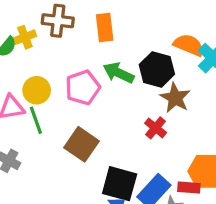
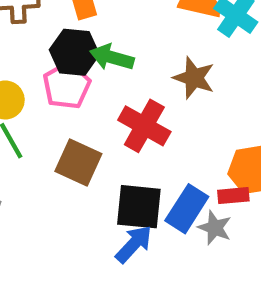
black hexagon: (157, 69) -> (74, 52), moved
red cross: (156, 128) -> (144, 126), moved, size x1.6

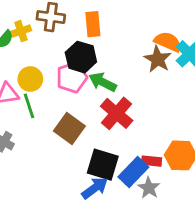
green arrow: (112, 57) -> (103, 82), moved
brown star: (194, 78) -> (158, 59), moved
red rectangle: (233, 196) -> (152, 161), moved

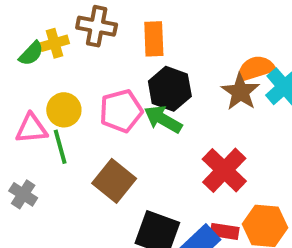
orange semicircle: (168, 42) -> (256, 69), turned -44
black hexagon: (81, 57) -> (170, 89), moved
red cross: (117, 113) -> (224, 170), moved

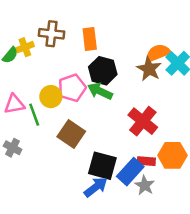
yellow circle: (64, 110) -> (51, 97), moved

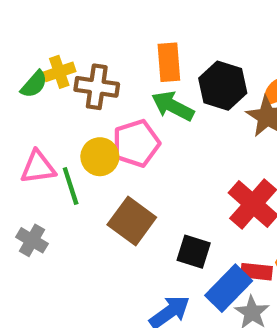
brown cross: (52, 34) -> (97, 87), moved
black hexagon: (103, 71) -> (223, 86), moved
green arrow: (100, 91) -> (173, 106), moved
black square: (102, 166) -> (194, 252), moved, size x0.7

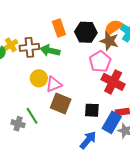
green arrow: (173, 106) -> (50, 50), moved
pink pentagon: (136, 143) -> (100, 62), moved
pink triangle: (38, 167) -> (54, 84), moved
green line: (71, 186) -> (32, 116), moved

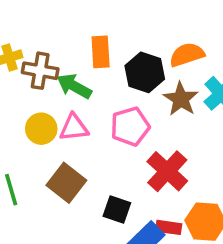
orange semicircle: (113, 27) -> (187, 55), moved
pink pentagon: (100, 62) -> (130, 126), moved
pink triangle: (54, 84) -> (74, 128), moved

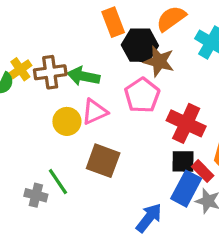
orange rectangle: (101, 52) -> (113, 22), moved
brown star: (181, 99) -> (159, 61), moved
black square: (117, 209) -> (183, 161), moved
red rectangle: (169, 227) -> (203, 171), turned 55

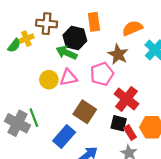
black hexagon: (140, 45) -> (75, 38), moved
brown cross: (50, 72) -> (47, 24), moved
brown square: (103, 161) -> (85, 112), moved
blue rectangle: (186, 189) -> (64, 136), moved
gray cross: (36, 195) -> (17, 123), size x1.6

